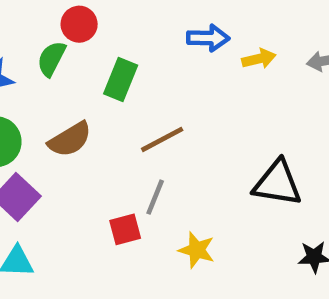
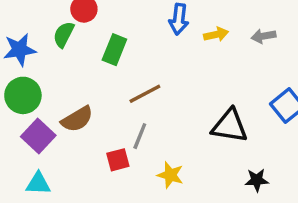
blue arrow: (208, 38) -> (179, 19), turned 96
brown semicircle: (70, 139) -> (77, 119), moved

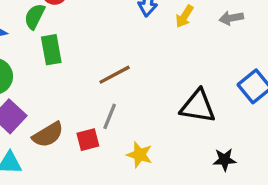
yellow arrow: (216, 34) -> (185, 16), turned 135
green rectangle: (114, 50) -> (51, 50), moved, turned -32
brown semicircle: (77, 119) -> (48, 135), moved

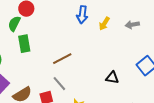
black triangle: (198, 106) -> (112, 78), size x0.6
gray line: (110, 116) -> (59, 84), turned -63

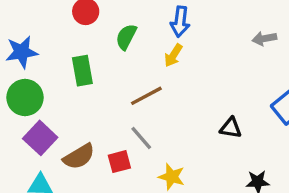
green semicircle: (14, 24) -> (126, 37), moved
yellow arrow: (104, 24) -> (173, 55), moved

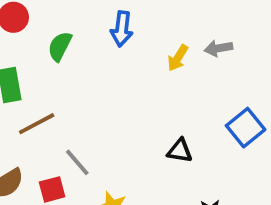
yellow arrow: (173, 55) -> (178, 58), moved
brown line: (146, 96) -> (37, 124), moved

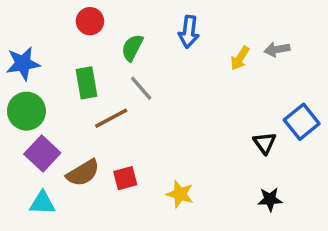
black triangle: (180, 151) -> (265, 143), moved, turned 45
gray line: (77, 162) -> (141, 88), moved

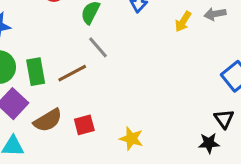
green rectangle: (86, 83) -> (36, 72), moved
black triangle: (265, 143) -> (224, 119), moved

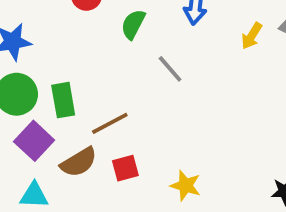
gray line: (98, 47) -> (170, 69), moved
brown line: (72, 73) -> (110, 123), moved

